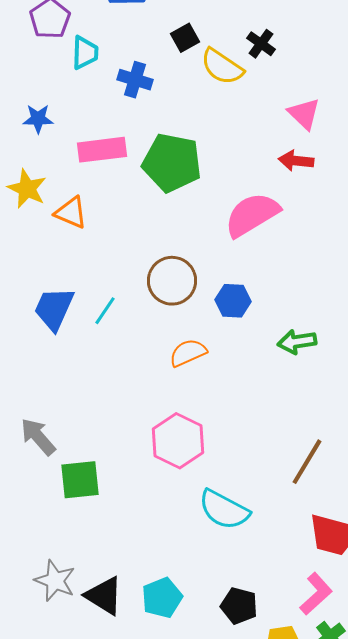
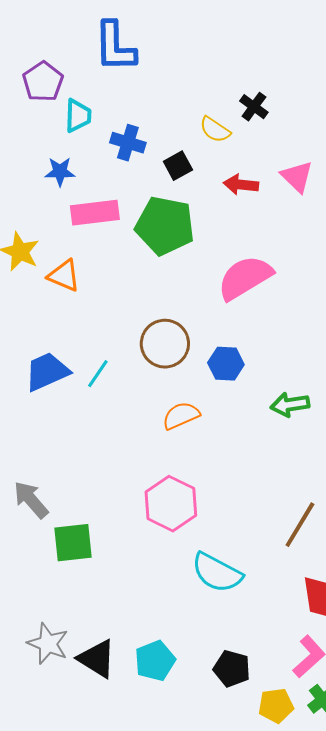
black square: (185, 38) -> (178, 166), moved
yellow semicircle: (222, 67) -> (215, 130), size x0.7
blue star: (38, 119) -> (60, 172), moved
red arrow: (296, 161) -> (241, 185), moved
blue trapezoid: (54, 309) -> (47, 372), turned 42

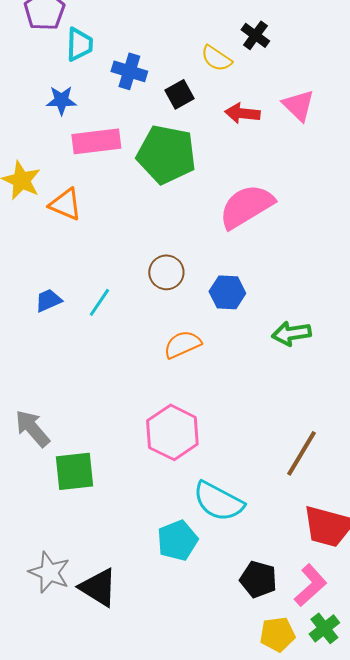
brown circle: (165, 344) -> (166, 272), size x0.7
blue trapezoid: (47, 372) -> (48, 300), size x0.6
cyan pentagon: (155, 661) -> (177, 540), moved
black pentagon: (232, 669) -> (258, 579), moved

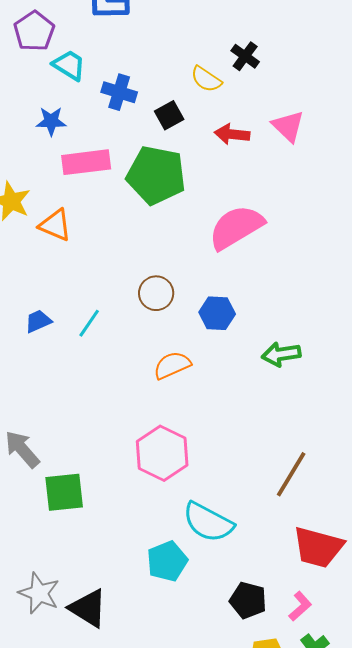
cyan trapezoid: (79, 44) -> (69, 65), turned -60
pink L-shape: (310, 585) -> (300, 606), size x0.7

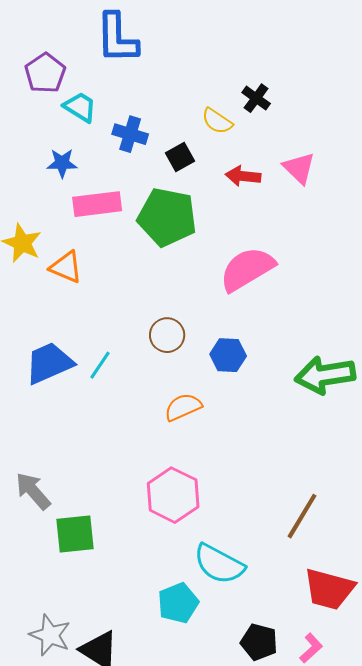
blue trapezoid: (38, 321) -> (49, 363), size x1.8
green arrow: (281, 354) -> (325, 375), moved, size x1.5

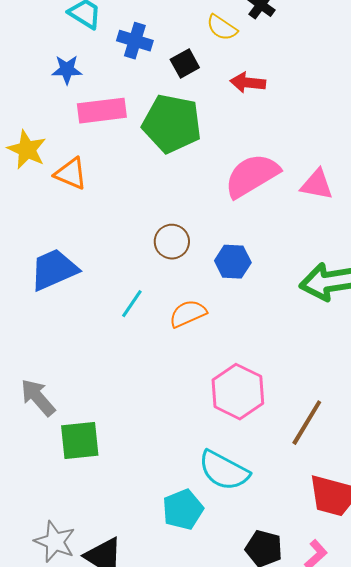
pink triangle: (299, 168) -> (317, 185), moved, turned -33
cyan line: (100, 365) -> (132, 304), moved
pink hexagon: (173, 495) -> (238, 392), moved

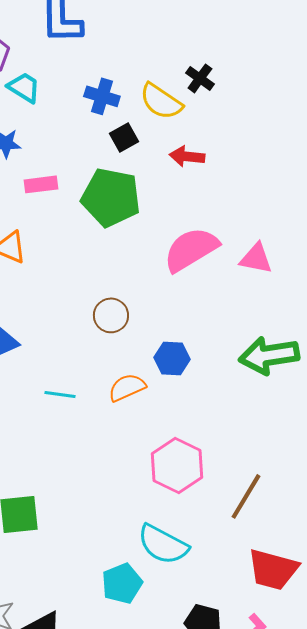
yellow semicircle: (222, 28) -> (161, 101), size x1.4
blue cross: (135, 41) -> (102, 96), moved
pink rectangle: (102, 111) -> (41, 184), size x0.7
blue hexagon: (233, 262) -> (172, 358), moved
cyan line: (132, 304) -> (60, 394), moved, turned 64

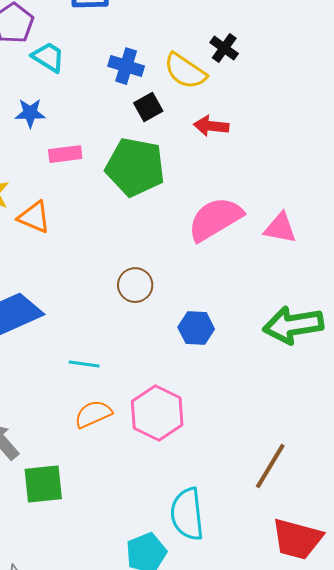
orange semicircle: (127, 387) -> (93, 414), moved
pink hexagon: (177, 465) -> (157, 413), moved
cyan semicircle: (163, 544) -> (187, 514), turned 56

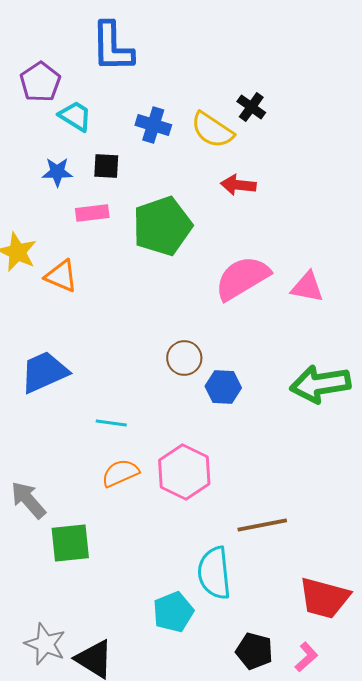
black square: (148, 107) -> (106, 166), moved, turned 32
green pentagon: (135, 167) -> (162, 226), turned -30
brown circle: (135, 285) -> (184, 358), moved
brown line: (270, 466) -> (262, 525), moved, turned 48

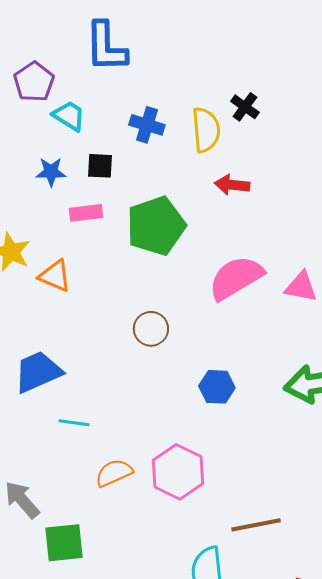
yellow semicircle: (212, 130) -> (206, 130), turned -129
brown circle: (184, 358) -> (151, 329), moved
cyan line: (111, 423) -> (74, 423), moved

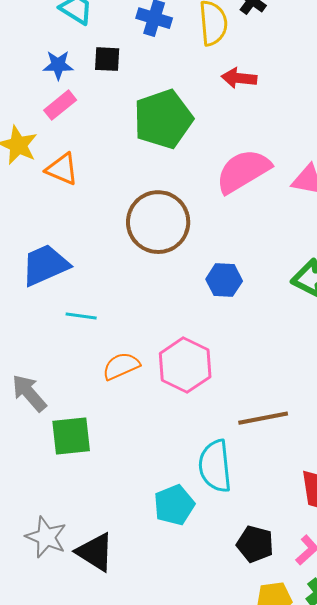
pink rectangle: (86, 213) -> (60, 105), moved, turned -32
brown circle: (151, 329) -> (158, 222), size x1.8

